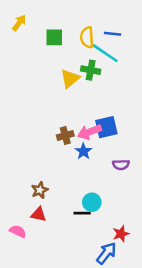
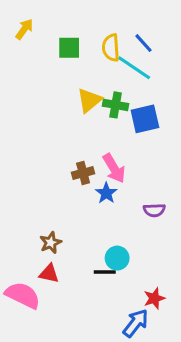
blue line: (112, 34) -> (143, 43), turned 42
green cross: (91, 70) -> (116, 105), moved
blue square: (106, 127) -> (145, 119), moved
pink arrow: (89, 132) -> (114, 168), turned -100
pink semicircle: (18, 231) -> (23, 295), size x1.6

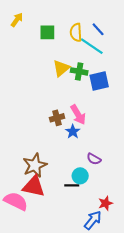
purple semicircle: (154, 210) -> (94, 159), moved, turned 32
brown star: (51, 243) -> (35, 165), size x1.6
red triangle: (49, 274) -> (34, 186), size x1.6

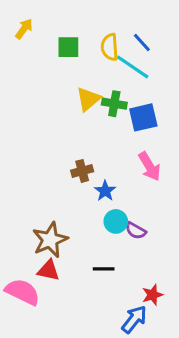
pink arrow: (78, 115) -> (149, 166), moved
cyan circle: (80, 176) -> (116, 221), moved
red triangle: (34, 186) -> (49, 270), size x0.7

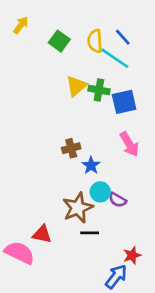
green square: (68, 47) -> (59, 41), turned 36
brown star: (50, 240) -> (78, 208), moved

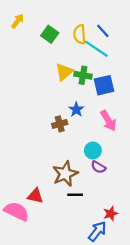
blue star: (91, 165) -> (76, 110), moved
cyan circle: (100, 192) -> (93, 150), moved

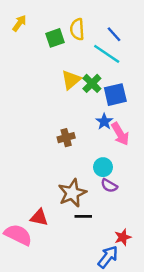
green square: (50, 34) -> (55, 38), turned 35
yellow semicircle: (80, 34) -> (77, 29), moved
green cross: (83, 75) -> (92, 83), turned 35
blue star: (76, 110) -> (104, 122), moved

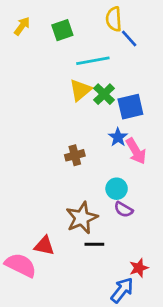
yellow semicircle: (77, 29) -> (114, 19), moved
green square: (55, 38) -> (62, 30), moved
cyan line: (107, 54) -> (93, 61), moved, turned -44

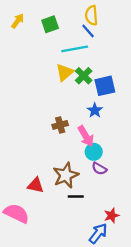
blue line: (129, 39) -> (88, 31), moved
pink arrow: (136, 151) -> (86, 136), moved
red triangle: (44, 246) -> (36, 185), moved

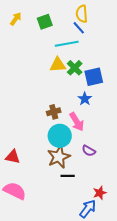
yellow triangle: (65, 72) -> (58, 65), turned 36
cyan circle: (94, 152) -> (60, 136), moved, size x1.5
red triangle: (36, 185) -> (13, 157), moved

